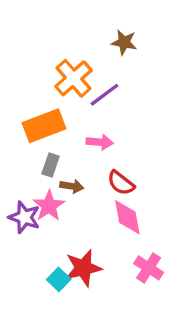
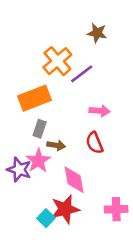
pink arrow: (100, 142) -> (100, 111), moved
red semicircle: (121, 183) -> (95, 143), turned 30
pink diamond: (127, 217) -> (74, 180), moved
pink cross: (149, 268) -> (116, 209), turned -35

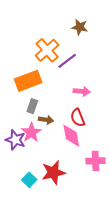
pink diamond: (74, 180) -> (71, 136), moved
pink cross: (116, 209) -> (95, 161), moved
cyan square: (46, 218) -> (29, 180), moved

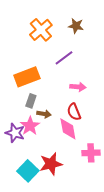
orange cross: (47, 50) -> (41, 30), moved
cyan square: (29, 180) -> (28, 171), size x1.5

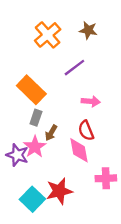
orange rectangle: (27, 77) -> (31, 90), turned 65
brown arrow: (44, 114) -> (51, 133), turned 112

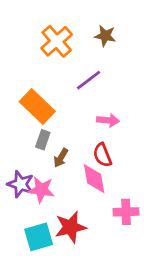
pink star: (35, 147) -> (41, 190), moved, turned -30
cyan square: (32, 199) -> (39, 237), turned 30

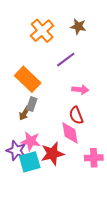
brown arrow: (61, 158) -> (24, 113), moved
purple star: (21, 184) -> (16, 151), moved
red star: (71, 227) -> (52, 154), moved
cyan square: (39, 237) -> (30, 162), moved

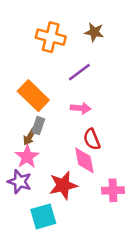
orange cross: (42, 31) -> (51, 37), turned -35
pink arrow: (80, 90) -> (81, 108), moved
pink star: (31, 141) -> (27, 157), moved, turned 30
cyan square: (30, 162) -> (43, 216), moved

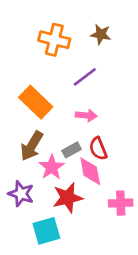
gray rectangle: (38, 126) -> (72, 150), moved, turned 42
brown arrow: (30, 137) -> (32, 146), size x1.6
pink star: (27, 157) -> (52, 167), moved

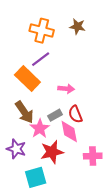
purple line: (85, 77) -> (41, 59), moved
brown arrow: (32, 146) -> (24, 112), turned -65

